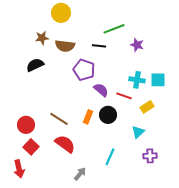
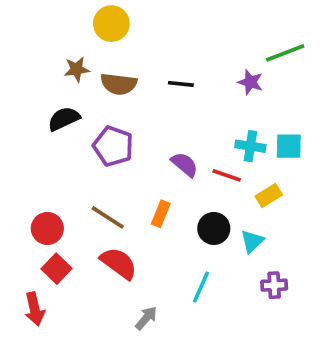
green line: (114, 29) -> (285, 53), moved
purple pentagon: (84, 70) -> (113, 146), moved
black circle: (108, 115) -> (214, 228), moved

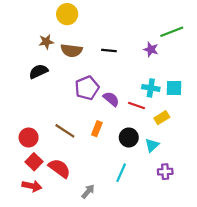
purple pentagon: (113, 146) -> (87, 88), moved, turned 30
red semicircle: (119, 263) -> (59, 168), moved
red arrow: (35, 309) -> (32, 186), moved, turned -66

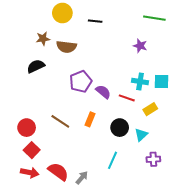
green line: (172, 32) -> (154, 18), moved, turned 30
black line: (109, 50) -> (95, 21), moved
red semicircle: (59, 168) -> (58, 172), moved

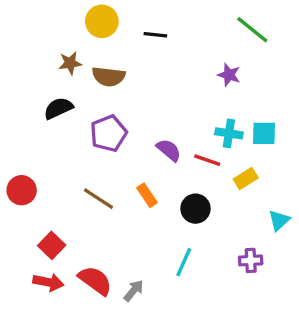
green line: (154, 18) -> (252, 30), turned 30
purple pentagon: (81, 82) -> (109, 133), moved
orange rectangle: (90, 119) -> (147, 195), turned -56
red circle: (27, 128) -> (22, 190), moved
cyan triangle: (141, 135) -> (279, 220), moved

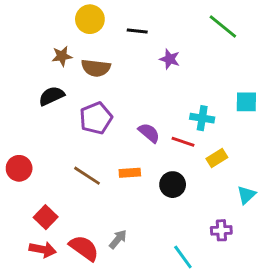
purple star: (229, 75) -> (170, 59), moved
cyan square: (264, 133) -> (246, 102), moved
orange rectangle: (147, 195) -> (130, 173), turned -60
cyan line: (184, 262) -> (183, 257), moved, turned -60
gray arrow: (134, 291) -> (118, 239), moved

